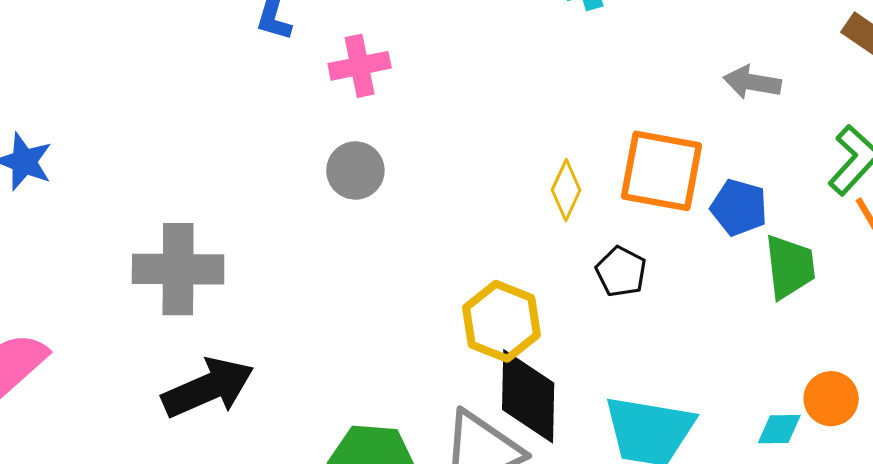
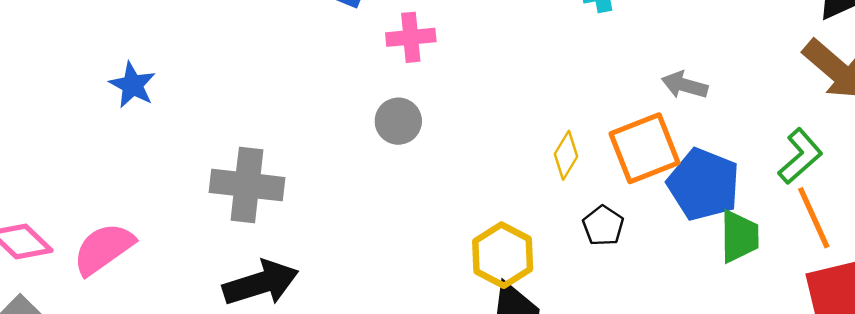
gray arrow: (752, 82) -> (685, 85), moved
orange square: (661, 171) -> (644, 148), turned -38
blue pentagon: (739, 207) -> (704, 184), size x1.6

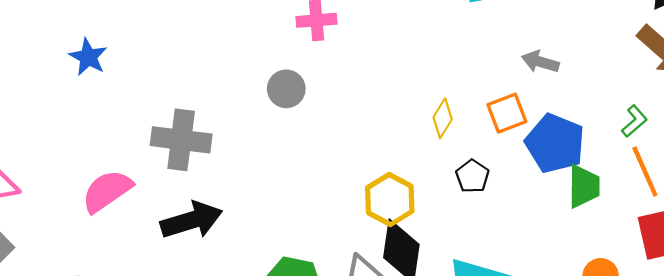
gray circle: (398, 121) -> (286, 89), moved
orange square: (644, 148) -> (507, 113), size x0.7
green L-shape: (800, 156) -> (634, 121), size x0.7
pink semicircle: (104, 249) -> (107, 191), moved

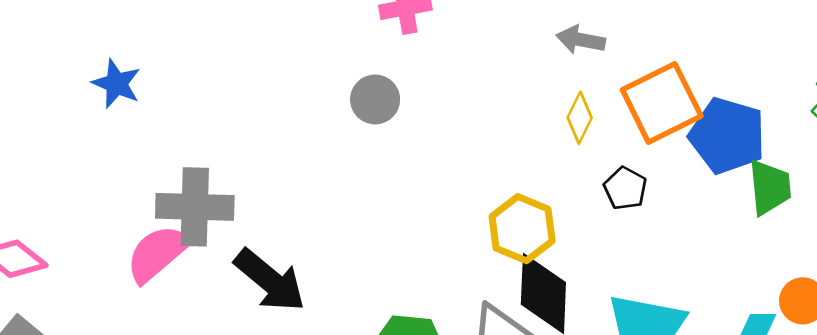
gray arrow: (540, 62) -> (581, 40), moved
orange square: (507, 113) -> (662, 103), size x1.5
gray cross: (181, 140) -> (195, 207), moved
black arrow: (192, 220) -> (270, 280), turned 62

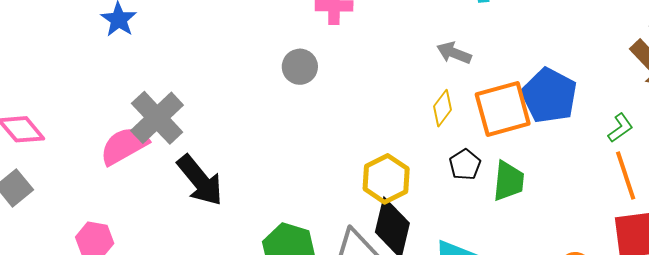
blue pentagon: (727, 136) -> (549, 96), moved
green trapezoid: (770, 187) -> (509, 181), moved
gray cross: (195, 207) -> (157, 118), turned 34

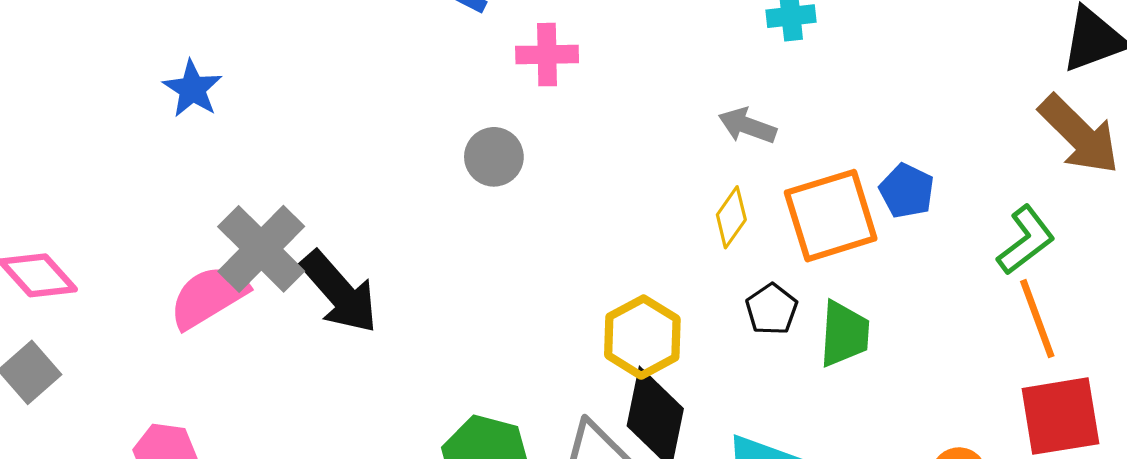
blue pentagon: (549, 96) -> (907, 191), size x0.6
green L-shape: (620, 128) -> (1026, 240), size x1.4
black arrow: (200, 180) -> (339, 292), moved

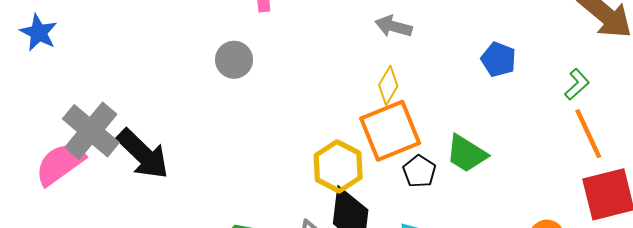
orange square: (831, 216) -> (390, 131), moved
green L-shape: (1026, 240) -> (577, 84), size x0.7
black pentagon: (772, 309) -> (419, 171), moved
green trapezoid: (844, 334) -> (466, 154), turned 123

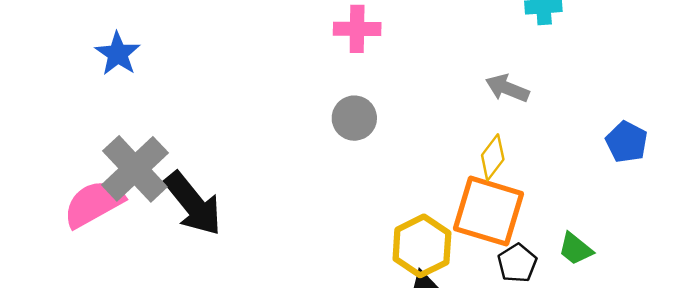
blue star: (39, 33) -> (118, 54), moved
gray circle: (234, 60) -> (354, 118), moved
orange square: (390, 131) -> (489, 211), turned 32
green trapezoid: (466, 154) -> (575, 249), size x0.7

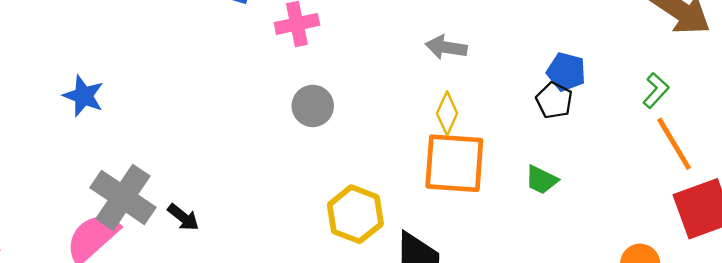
black arrow: (193, 204) -> (183, 217), size x0.5
yellow hexagon: (422, 246) -> (355, 214), moved
black pentagon: (517, 263) -> (554, 100), moved

